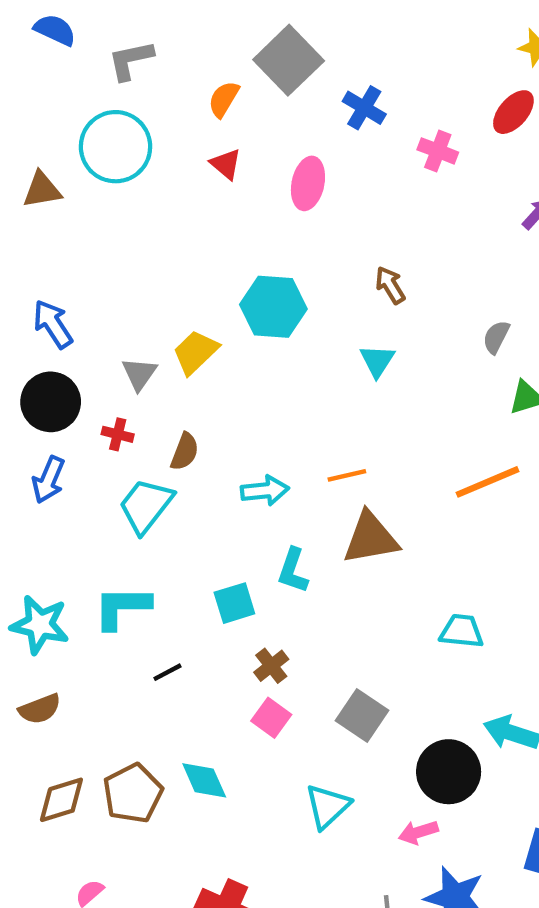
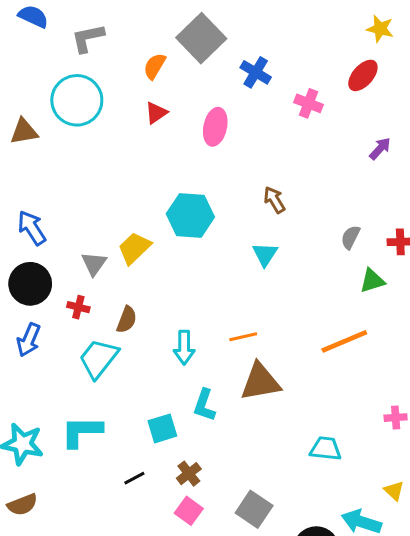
red triangle: (226, 164) -> (156, 113), turned 45
cyan arrow: (265, 491) -> (184, 348), turned 96
black line: (167, 672) -> (134, 478), moved

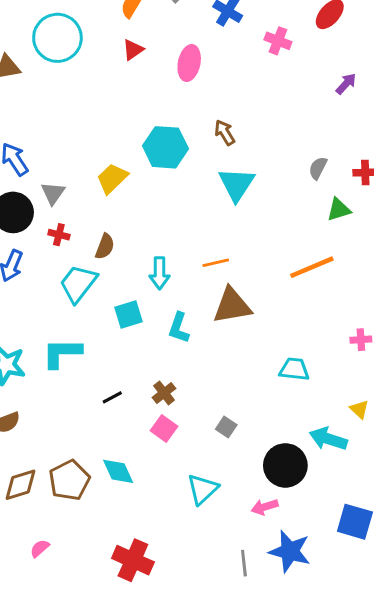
brown arrow: (274, 200) -> (225, 133), moved
cyan triangle: (265, 254) -> (237, 184), size x1.5
gray triangle: (94, 264) -> (53, 193), moved
cyan square: (162, 428) -> (128, 315), moved
gray square: (254, 509) -> (226, 427), size x0.6

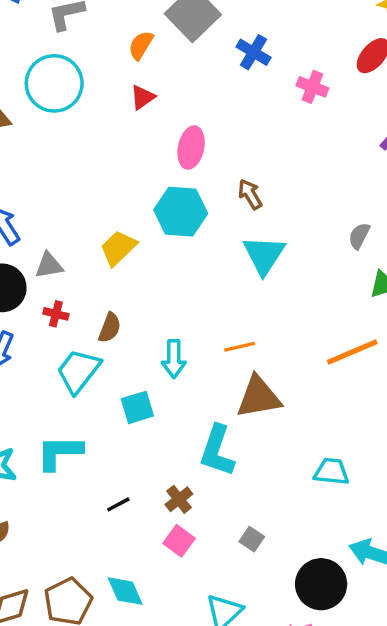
pink ellipse: (189, 63) -> (191, 147), moved
gray triangle: (53, 193) -> (49, 265), turned 45
cyan L-shape: (179, 328) -> (217, 451), moved, size x1.4

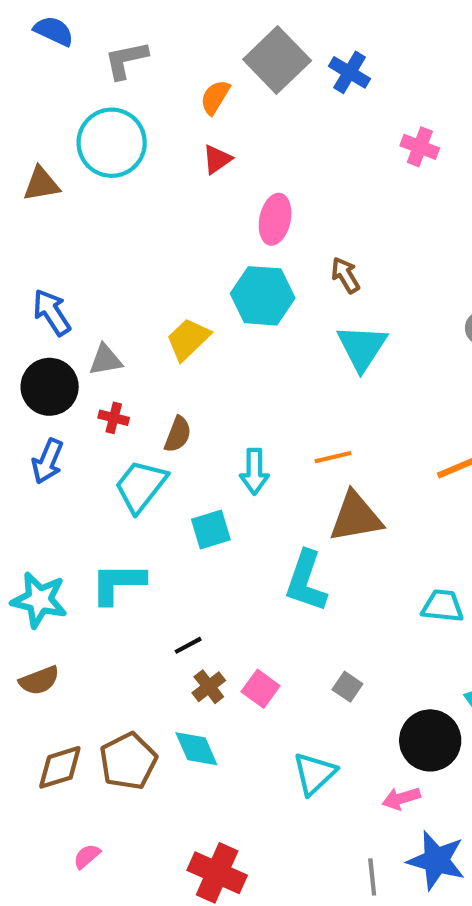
blue cross: (253, 52) -> (349, 72), moved
brown cross: (179, 499) -> (209, 687), moved

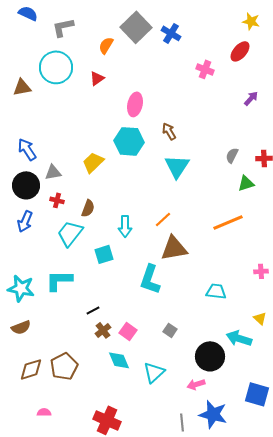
red triangle: (217, 159) -> (97, 78), moved
orange line: (333, 457) -> (163, 219), turned -30
cyan diamond: (196, 749) -> (119, 360), moved
pink semicircle: (87, 856) -> (44, 412), turned 40

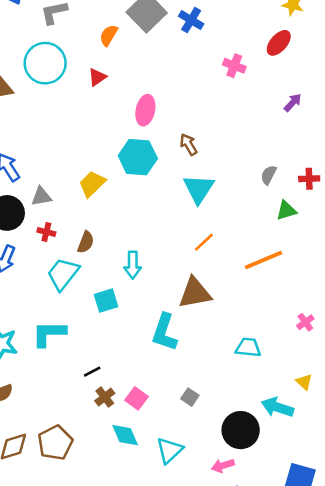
orange line: (163, 219) -> (204, 242), moved
pink cross: (261, 271) -> (305, 322), turned -32

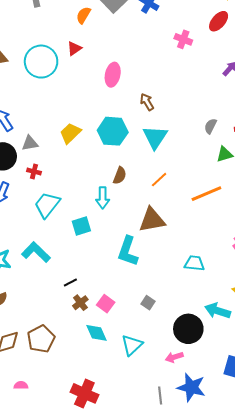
cyan circle: (45, 63) -> (41, 62), moved
cyan hexagon: (138, 157) -> (113, 131), moved
brown semicircle: (86, 242) -> (120, 176), moved
cyan L-shape: (49, 334) -> (36, 252), turned 44

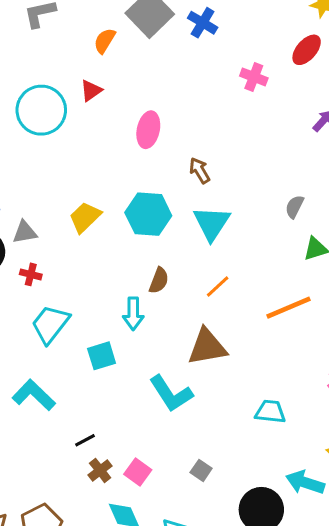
cyan L-shape: (128, 251) -> (171, 394), turned -52

